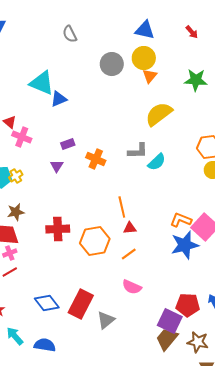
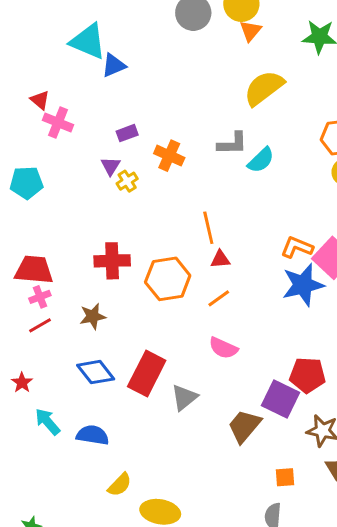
yellow cross: (16, 176) -> (127, 181), moved
brown star: (16, 212) -> (93, 316), moved
brown trapezoid: (167, 339) -> (244, 426), moved

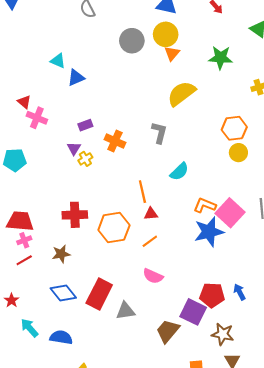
cyan triangle: (88, 41) -> (58, 61), size x0.6
gray L-shape: (232, 144) -> (159, 133), turned -75
cyan semicircle: (261, 160) -> (179, 172), moved
gray triangle: (184, 398) -> (126, 311), turned 30

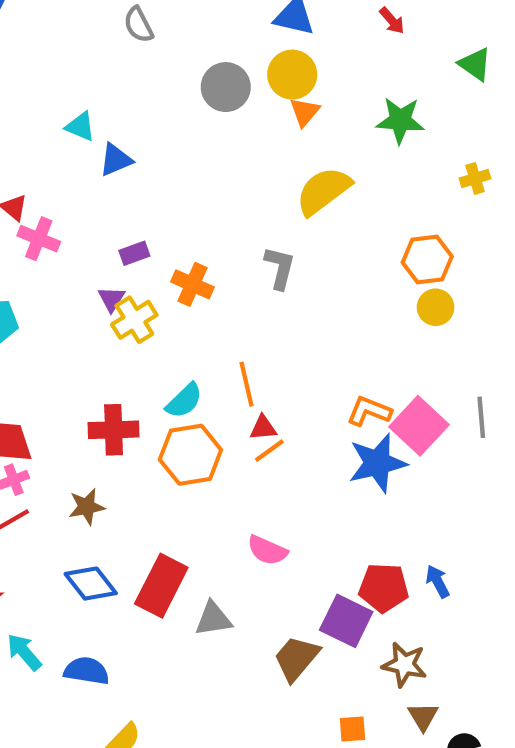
yellow cross: (85, 159) -> (134, 320), size x1.5
cyan semicircle: (179, 172) -> (184, 401), moved
orange line: (150, 241) -> (269, 451), moved

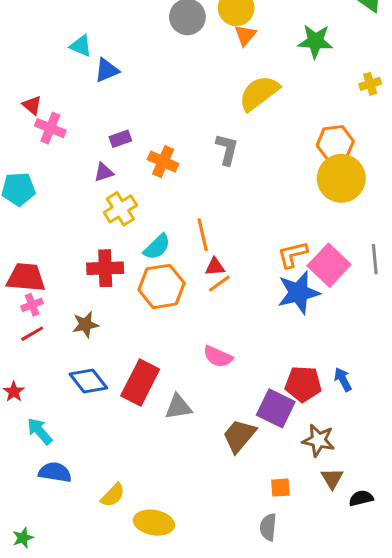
purple triangle: (111, 299) -> (104, 172), turned 40
yellow circle: (436, 307) -> (341, 178), size x1.8
yellow cross: (134, 320) -> (120, 209), moved
orange L-shape: (369, 411) -> (293, 255), turned -36
blue semicircle: (87, 671) -> (55, 472), moved

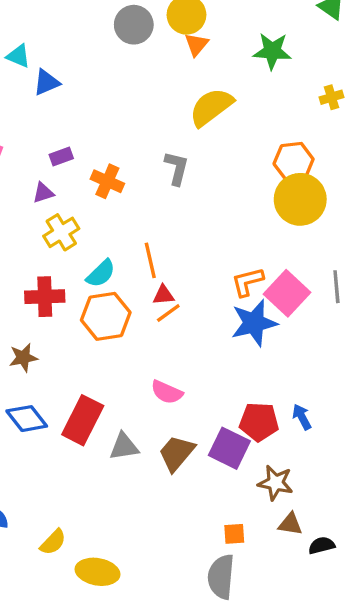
brown trapezoid: (239, 436) -> (177, 453), moved
brown triangle: (332, 478) -> (290, 524), turned -50
gray semicircle: (268, 527) -> (221, 577), size x1.5

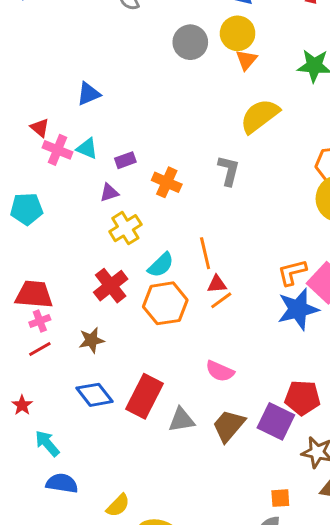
cyan triangle: (18, 56) -> (87, 148), moved
blue triangle: (46, 82) -> (89, 94), moved
red cross: (45, 297) -> (111, 286), turned -36

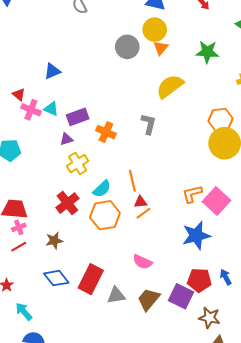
gray circle: (190, 42) -> (127, 47), moved
purple rectangle: (125, 160) -> (78, 117), size x1.5
blue star: (298, 309) -> (196, 235), moved

